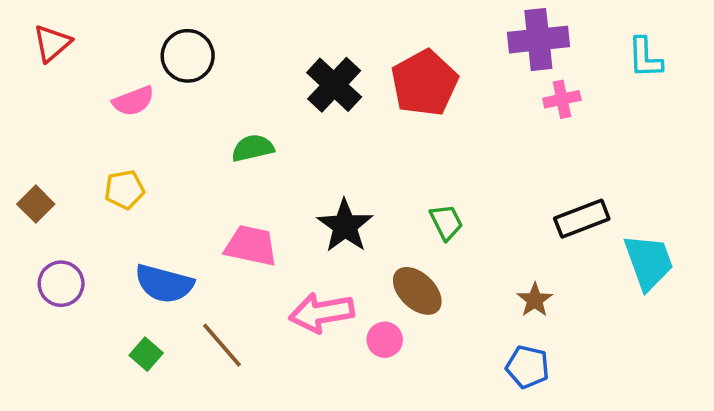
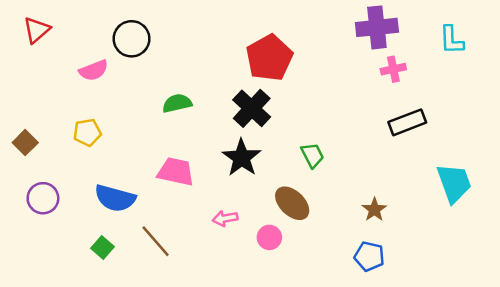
red pentagon: (424, 83) -> (269, 58), moved
black cross: (334, 85) -> (252, 108), moved
black rectangle: (582, 219) -> (407, 122), moved
pink arrow: (321, 313) -> (225, 218), size x0.6

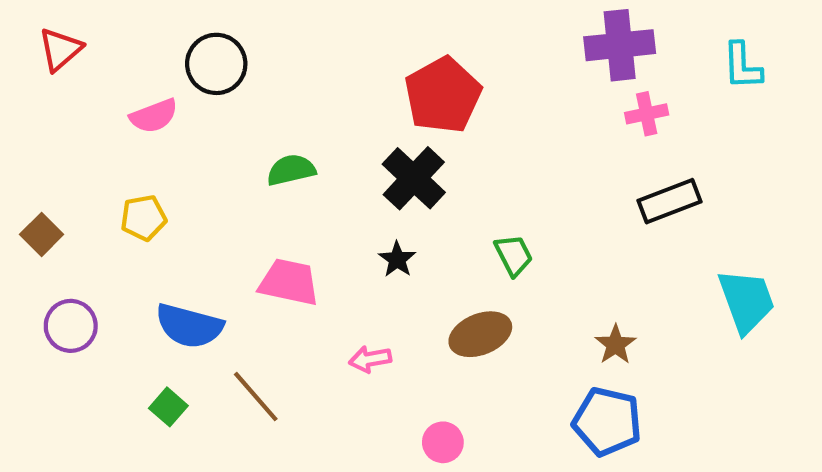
black star: (242, 158) -> (397, 259), size x0.6
brown ellipse: (292, 203) -> (480, 334), turned -66
pink circle: (269, 237) -> (443, 442), moved
blue pentagon: (369, 256) -> (607, 422), size x1.4

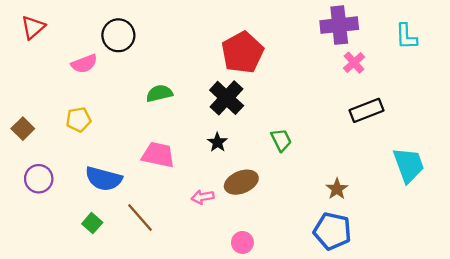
pink cross: (647, 114) -> (354, 63), turned -30
brown ellipse: (480, 334) -> (241, 182), moved

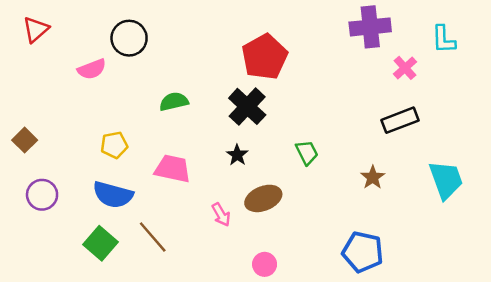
pink cross: (354, 63) -> (405, 68), moved
yellow pentagon: (79, 120) -> (114, 145), moved
brown star: (337, 189) -> (373, 177), moved
pink arrow: (203, 197) -> (221, 215), turned -110
green square: (92, 223) -> (100, 243), size x1.5

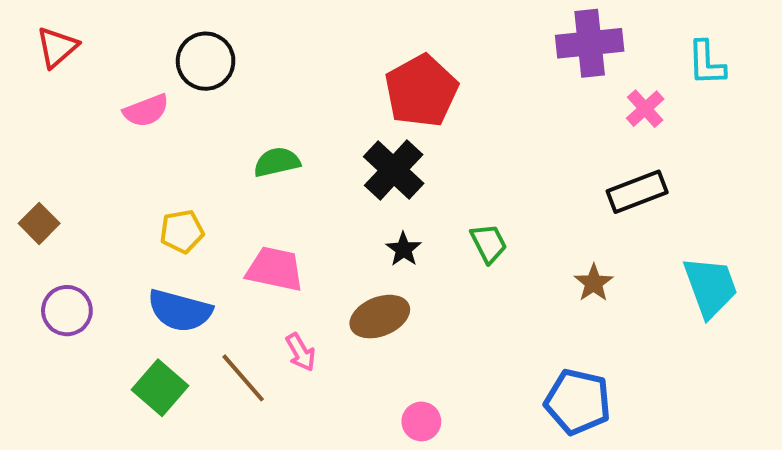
black star: (237, 155) -> (404, 249), moved
brown ellipse: (263, 198) -> (380, 317), moved
pink arrow: (221, 215) -> (301, 352), moved

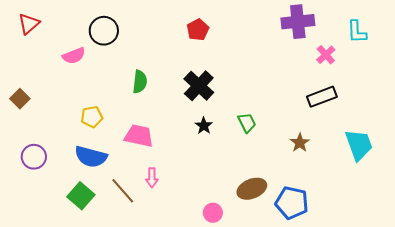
red pentagon: (421, 91) -> (198, 30), moved, size x0.6
green semicircle: (277, 162) -> (140, 82), turned 110
brown square: (39, 223) -> (20, 99), moved
brown ellipse: (380, 317) -> (252, 189), moved
pink arrow: (301, 352) -> (152, 178), turned 30

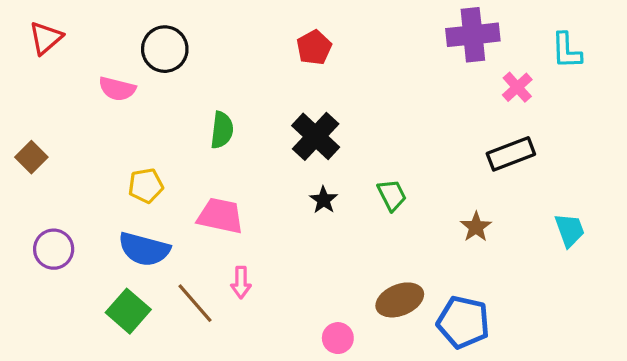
pink semicircle: (74, 56) -> (117, 89), turned 35
cyan trapezoid: (359, 145) -> (570, 230), size x0.7

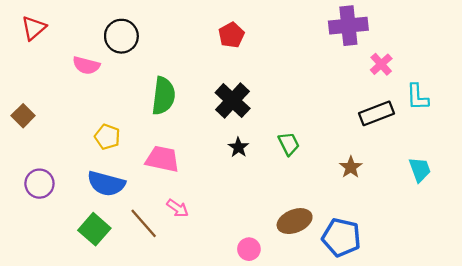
cyan L-shape: (566, 51) -> (417, 97), moved
green semicircle: (222, 130) -> (164, 96), size x1.4
yellow pentagon: (146, 186) -> (107, 137), turned 30
pink arrow: (241, 282) -> (178, 208), turned -55

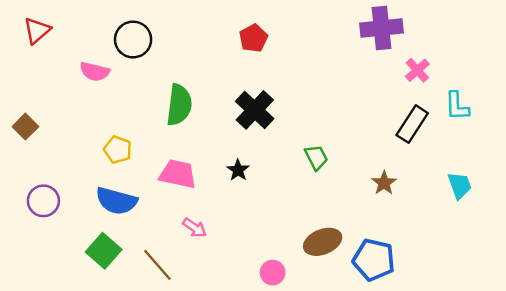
black rectangle: (376, 113) -> (412, 124), turned -36
black star: (238, 147) -> (238, 170), moved
brown line: (144, 223) -> (157, 265), moved

